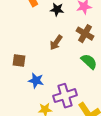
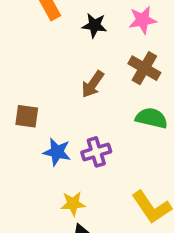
green semicircle: (89, 62) -> (152, 118), turned -30
purple cross: (65, 96) -> (96, 152), moved, size x0.7

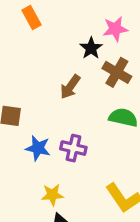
black star: (94, 25) -> (91, 48), moved, turned 30
purple cross: (96, 152) -> (73, 148), turned 30

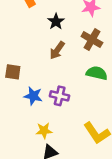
black star: (91, 48) -> (56, 22), moved

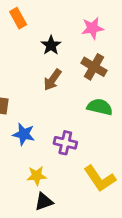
purple cross: (60, 96) -> (65, 143), moved

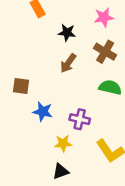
black star: (51, 45) -> (67, 33), turned -30
yellow star: (37, 176) -> (63, 143), moved

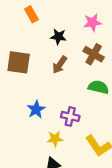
brown square: (21, 86) -> (19, 62), moved, size x1.5
blue star: (43, 112) -> (36, 109), turned 30

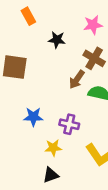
brown arrow: (60, 65) -> (77, 79), moved
blue star: (36, 109) -> (33, 117), turned 30

